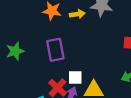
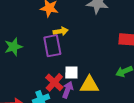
yellow arrow: (77, 14) -> (61, 31), moved

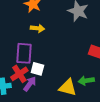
purple rectangle: (52, 46) -> (24, 53), moved
yellow triangle: (89, 85) -> (68, 87), moved

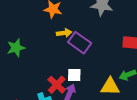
purple rectangle: (24, 53) -> (80, 43), moved, turned -45

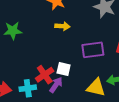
purple rectangle: (80, 43) -> (93, 50), moved, turned -55

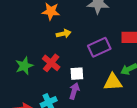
green star: (13, 31) -> (24, 66), moved
red cross: (45, 75) -> (51, 63), moved

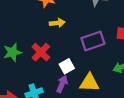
white square: (77, 74) -> (67, 66), turned -32
yellow triangle: (113, 82) -> (89, 83), moved

